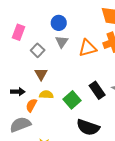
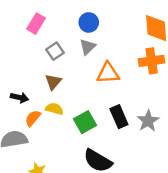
orange triangle: (88, 48) -> (108, 73), moved

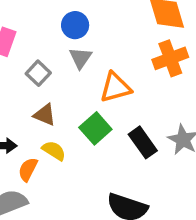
brown triangle: (53, 82) -> (45, 115), turned -36
yellow semicircle: (54, 109) -> (54, 151), turned 30
green square: (85, 122) -> (95, 128), moved

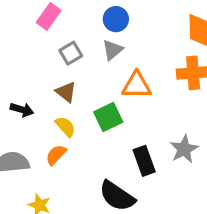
black rectangle: (143, 142) -> (144, 161), moved
orange semicircle: (28, 169) -> (56, 155), moved

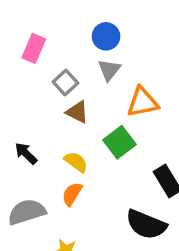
brown triangle: (66, 92) -> (77, 112), moved
black arrow: (22, 110) -> (26, 153), turned -140

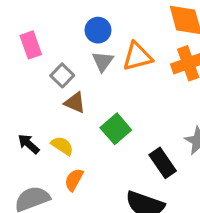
pink rectangle: (34, 48) -> (31, 45), turned -40
orange triangle: (143, 102) -> (137, 56), moved
yellow semicircle: (76, 162) -> (62, 146), moved

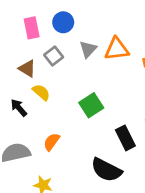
blue circle: (98, 30) -> (63, 22), moved
brown triangle: (75, 103) -> (27, 69), moved
yellow semicircle: (62, 146) -> (41, 92), moved

